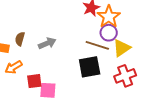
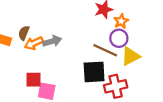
orange star: (109, 17) -> (121, 21), size x0.6
orange arrow: (13, 67) -> (34, 43), moved
red cross: (125, 76) -> (116, 86), moved

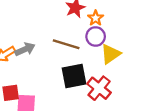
brown line: (105, 50) -> (66, 44), moved
red cross: (116, 86) -> (99, 88), turned -30

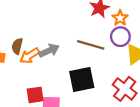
black square: (74, 76) -> (82, 80), moved

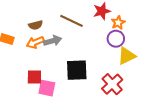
brown line: (91, 45) -> (72, 21), moved
brown semicircle: (17, 46) -> (36, 25), moved, turned -128

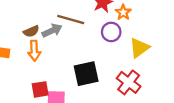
purple circle: (116, 39) -> (111, 32), moved
gray arrow: (53, 41) -> (52, 31), moved
orange arrow: (35, 42) -> (34, 51), turned -60

